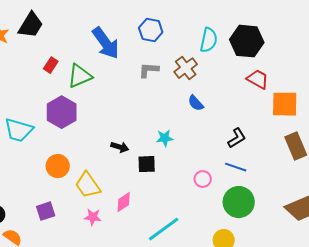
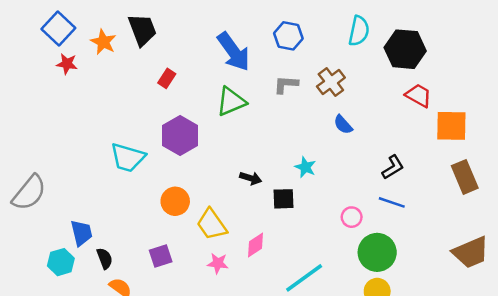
black trapezoid: (31, 25) -> (142, 30), turned -52
cyan semicircle: (209, 40) -> (359, 31), moved
green triangle: (80, 76) -> (231, 102), moved
cyan star: (165, 138) -> (305, 167), turned 30
green circle: (239, 202) -> (377, 252), moved

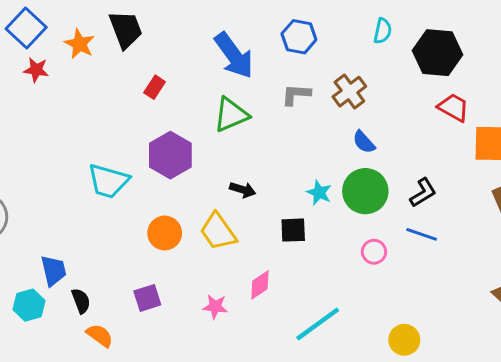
cyan semicircle: (359, 31) -> (383, 31), size x0.7
black arrow: (251, 178) -> (243, 190), moved
yellow trapezoid: (212, 224) -> (218, 232), moved
green circle: (377, 252) -> (365, 191), moved

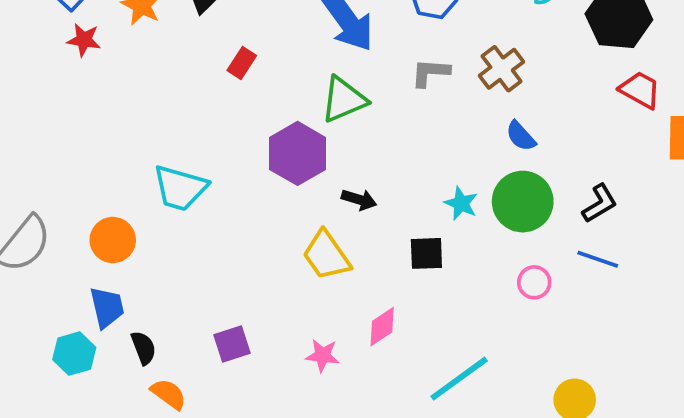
purple hexagon: (170, 155) -> (298, 153), moved
orange circle: (165, 233) -> (113, 240), moved

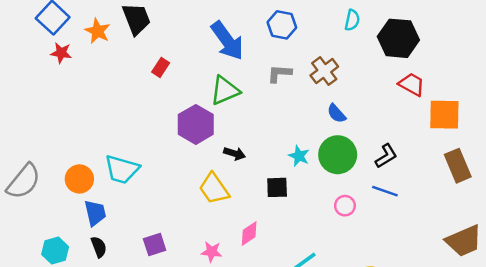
cyan trapezoid: (180, 188) -> (122, 169), moved
blue trapezoid: (107, 307) -> (95, 213), moved

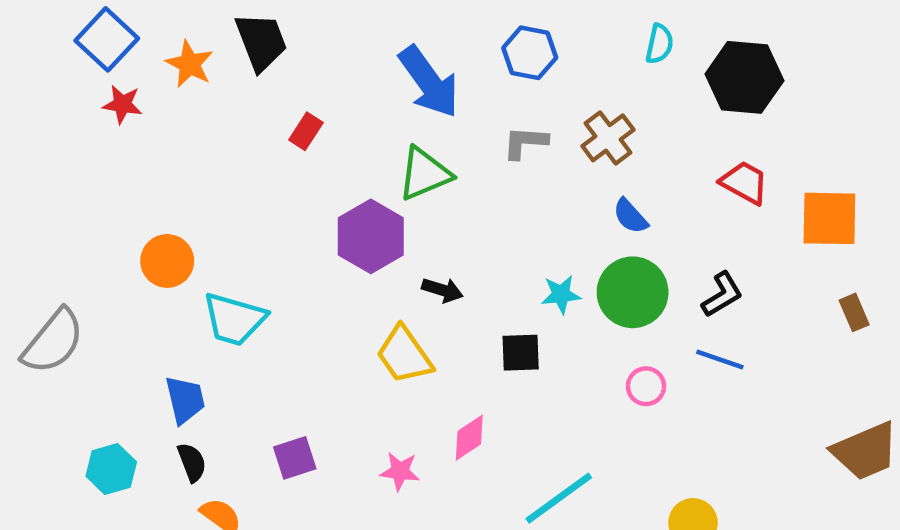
red trapezoid: (412, 84) -> (744, 183), moved
cyan star: (299, 156) -> (561, 295), turned -30
brown rectangle: (458, 166) -> (854, 312), size x0.6
orange circle: (79, 179) -> (167, 261), moved

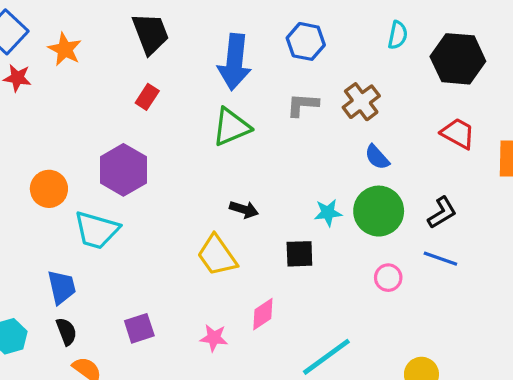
black trapezoid: (261, 42) -> (150, 34), moved
blue arrow: (429, 82) -> (234, 62), turned 42
purple hexagon: (371, 236) -> (123, 170), moved

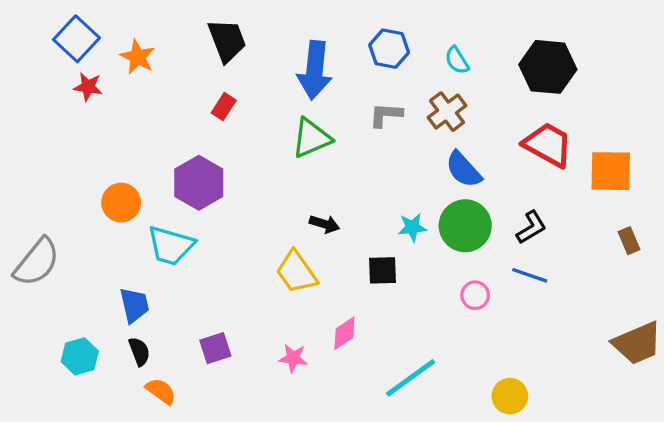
cyan semicircle: (398, 35) -> (457, 60), moved, turned 136
red trapezoid: (458, 133) -> (548, 145), size x1.4
blue semicircle: (377, 157) -> (464, 169), size x1.4

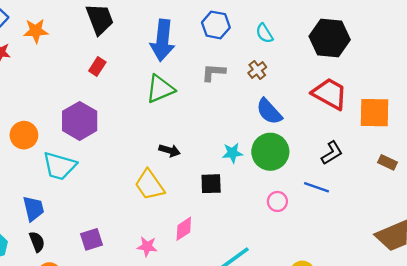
orange star: (138, 57) -> (36, 31), turned -30
brown cross: (447, 112) -> (257, 70), size x0.7
black L-shape: (531, 227) -> (332, 153), moved
brown rectangle: (629, 241) -> (388, 162), turned -42

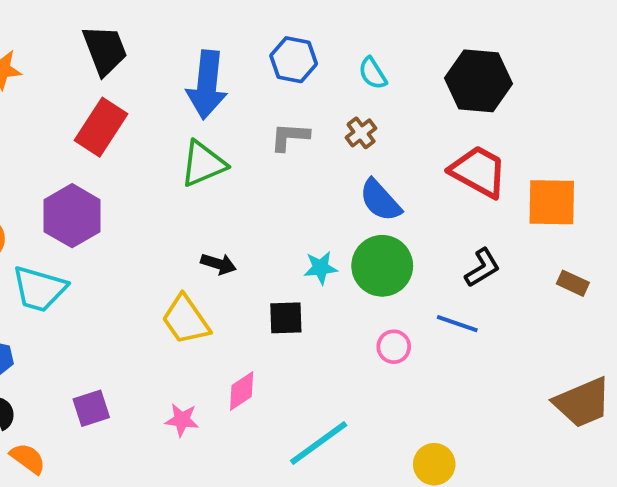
red rectangle: (97, 66) -> (101, 127), size x1.8

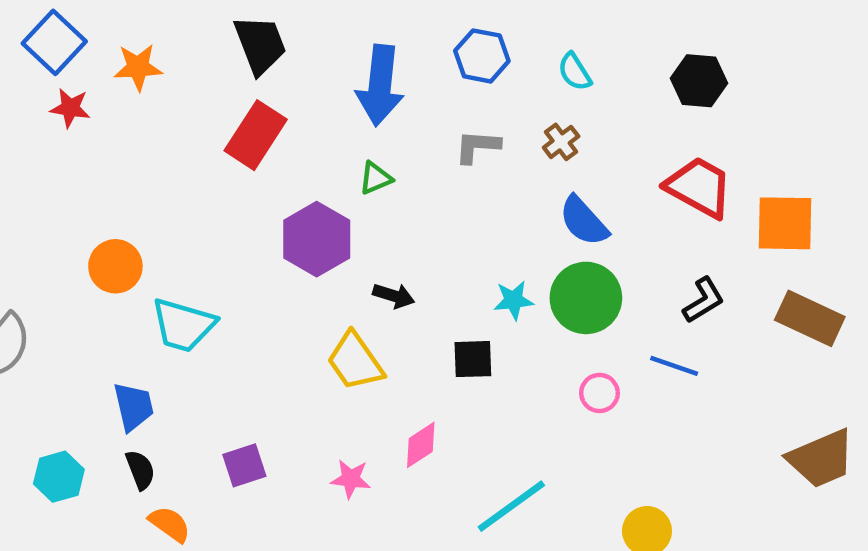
black hexagon: (478, 81) -> (699, 81), size x0.7
green triangle: (203, 164) -> (376, 178), size x0.6
purple hexagon: (72, 216) -> (317, 239), moved
brown rectangle: (573, 283) -> (810, 318), size x1.8

